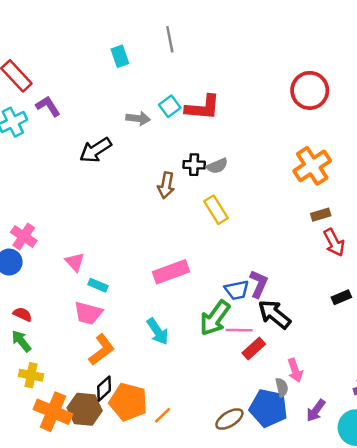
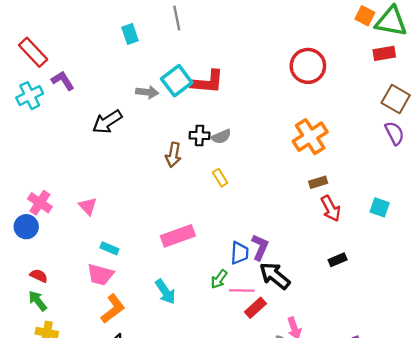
cyan square: (170, 106) -> (177, 81), size x1.5
yellow rectangle: (216, 210) -> (220, 178), size x0.7
pink triangle: (75, 262) -> (88, 206), moved
blue trapezoid: (237, 290) -> (239, 253), turned -75
green arrow: (215, 318) -> (219, 279), size x0.6

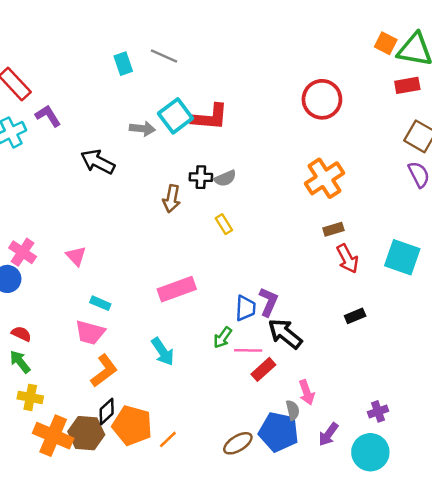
gray line: (177, 18) -> (164, 56), moved, turned -55
black arrow: (107, 122) -> (98, 162), turned 60
cyan square: (380, 207) -> (402, 257), size x1.6

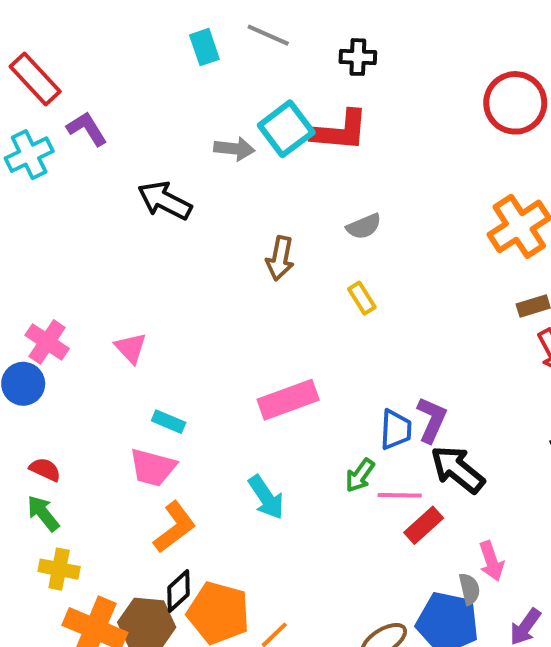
black cross: (201, 177) -> (358, 57), moved

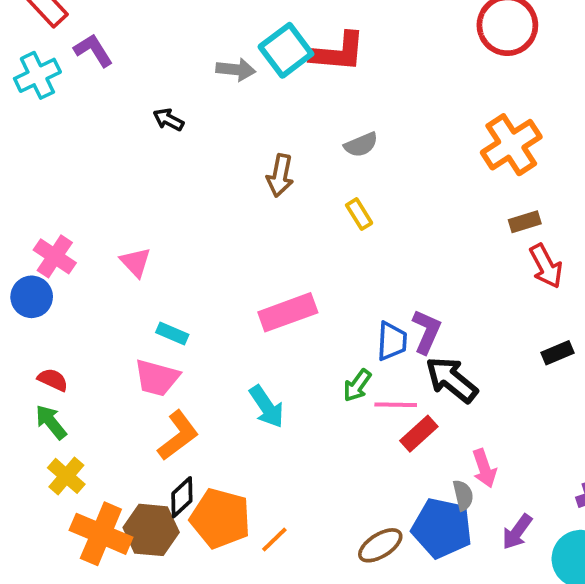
black arrow: (165, 200) -> (168, 120), size x0.6
yellow cross: (59, 569) -> (66, 476), turned 30

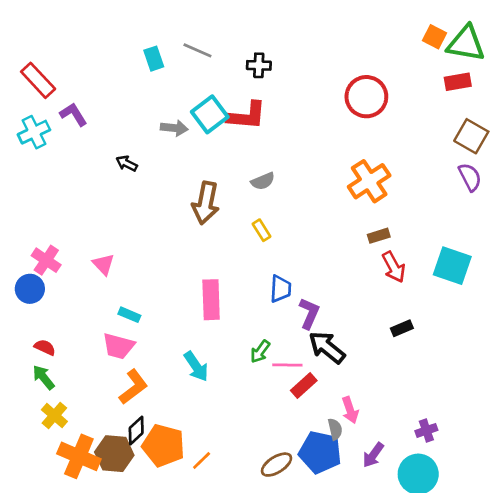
brown arrow: (280, 176) -> (206, 203), size x1.4
pink rectangle: (288, 312) -> (211, 300), turned -72
blue trapezoid: (392, 341) -> (281, 289), moved

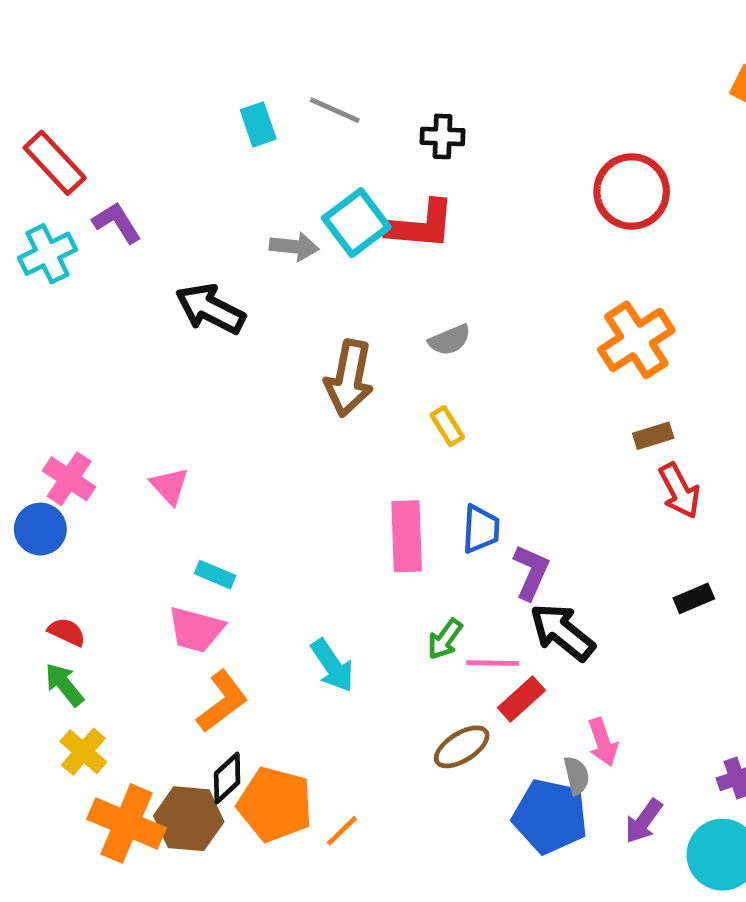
black arrow: (127, 163) -> (210, 309), size x1.8
pink rectangle: (211, 300) -> (407, 536), moved
brown ellipse: (276, 465) -> (462, 747), moved

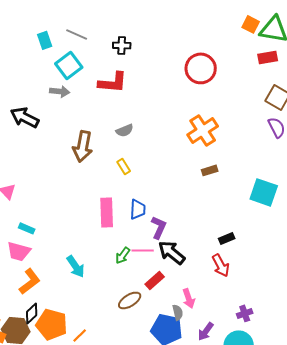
cyan square: (356, 223) -> (69, 65), moved
red arrow: (679, 491) -> (221, 265), moved
pink line: (493, 663) -> (143, 250), moved

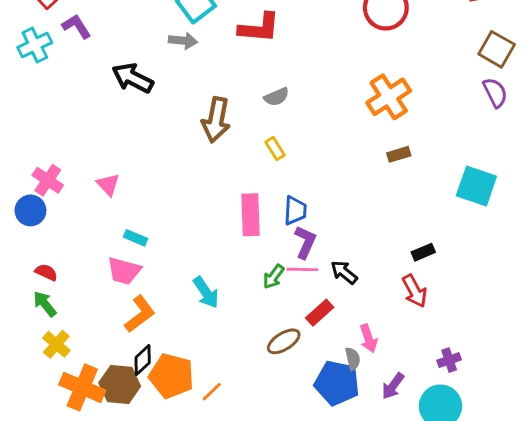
purple L-shape: (159, 227) -> (305, 242), moved
black arrow: (172, 252) -> (344, 272), size x0.7

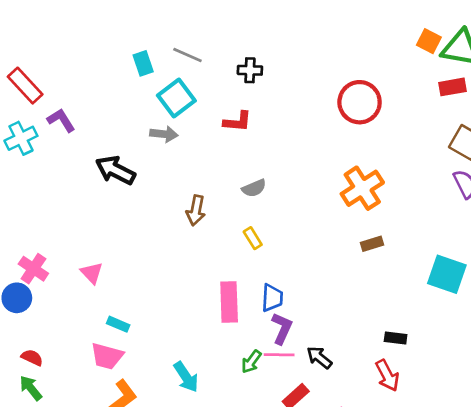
red L-shape: (259, 28) -> (237, 122), size x0.7
brown arrow: (216, 120) -> (196, 210), size x0.7
black rectangle: (423, 252) -> (396, 338), turned 30

